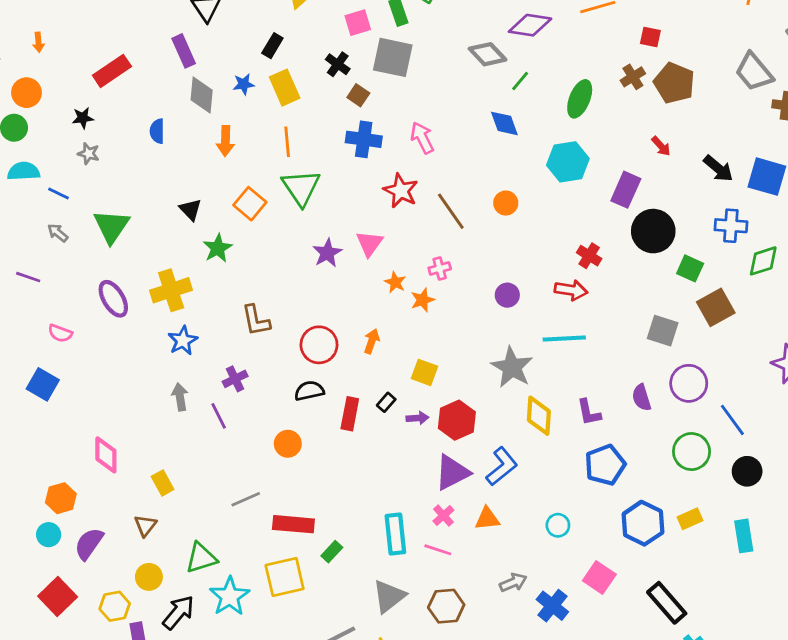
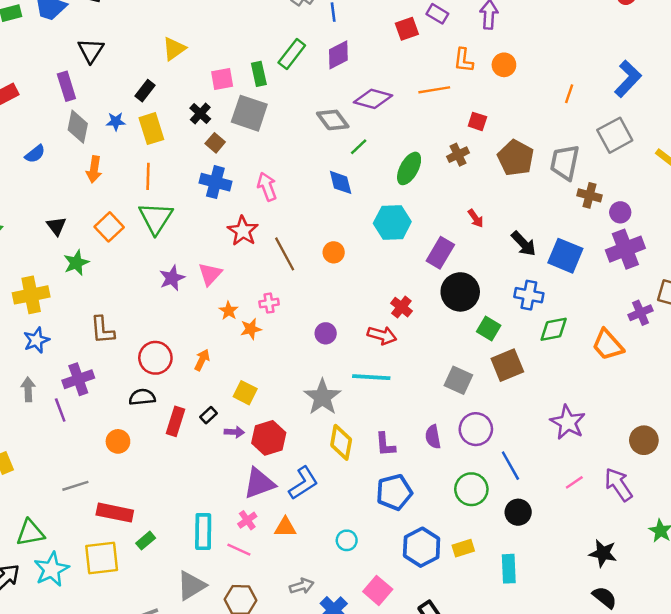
gray trapezoid: (754, 72) -> (565, 162), turned 45
brown pentagon: (674, 83) -> (516, 158), moved
blue semicircle: (157, 131) -> (35, 154), turned -135
purple cross: (235, 379) -> (78, 379), size x1.4

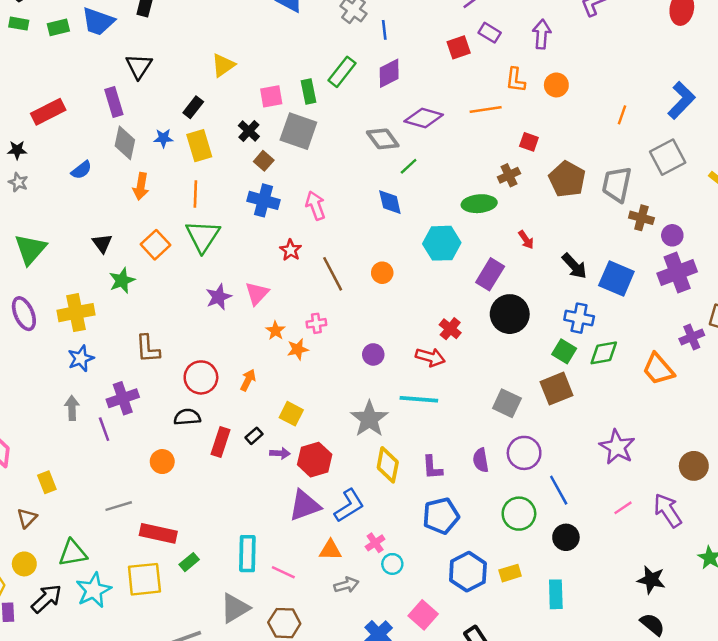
green ellipse: (409, 168) -> (479, 204), moved, turned 56
red star: (243, 231) -> (291, 250), size x0.7
green square: (489, 329) -> (564, 351), moved
pink cross: (247, 520) -> (375, 543), moved
gray arrow: (302, 586) -> (346, 585), moved

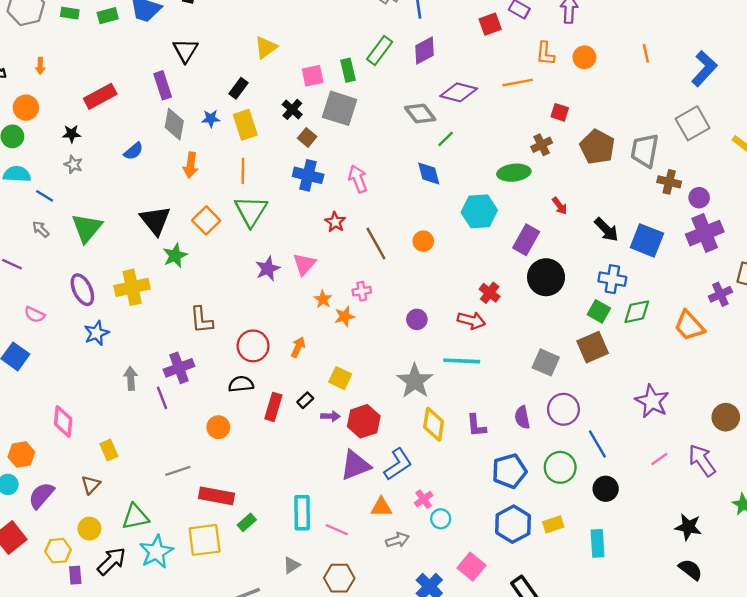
orange line: (622, 115) -> (646, 53), moved, turned -30
black triangle: (102, 243) -> (155, 220), size x1.6
blue star: (81, 358) -> (96, 333), moved
blue pentagon: (441, 516) -> (509, 471), moved
gray triangle: (235, 608) -> (292, 565), size x0.6

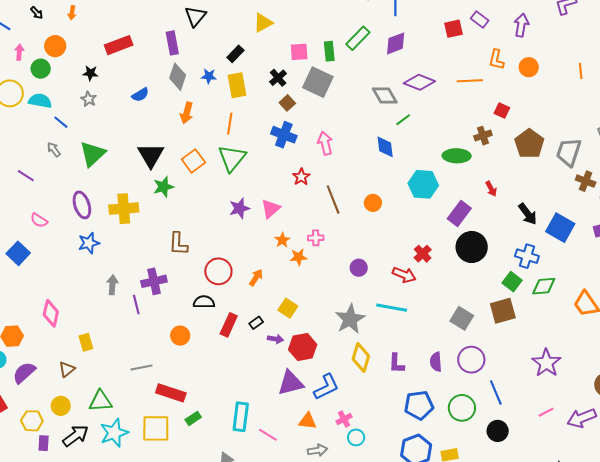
purple arrow: (702, 460) -> (582, 418), turned -84

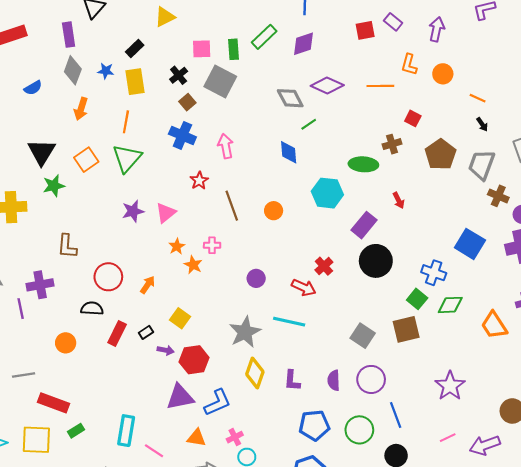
orange line: (581, 71) -> (478, 98), moved, turned -63
black arrow: (528, 214) -> (482, 124), moved, size x0.6
orange star: (299, 257) -> (193, 265), turned 30

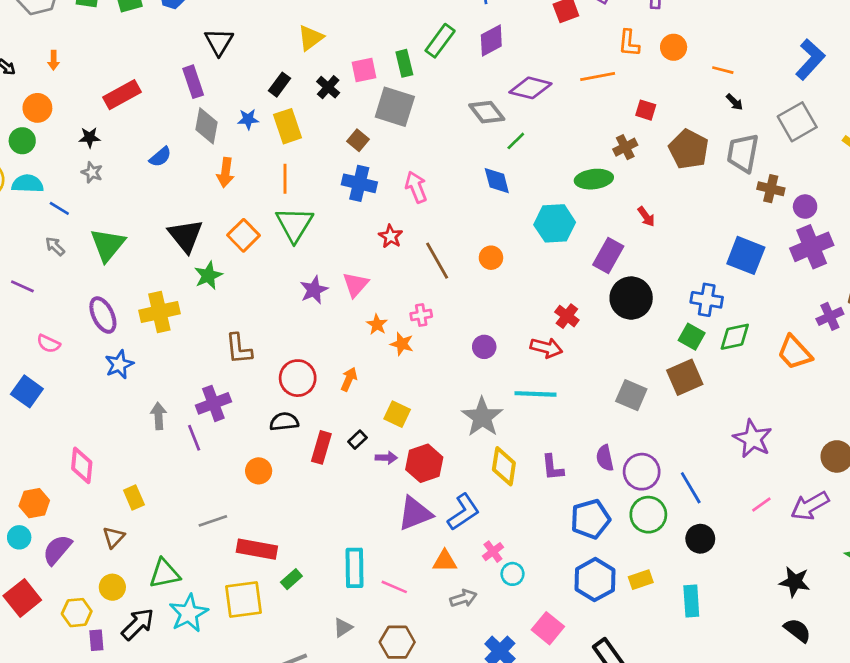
black cross: (179, 75) -> (328, 87), moved
purple circle: (371, 379) -> (642, 472), moved

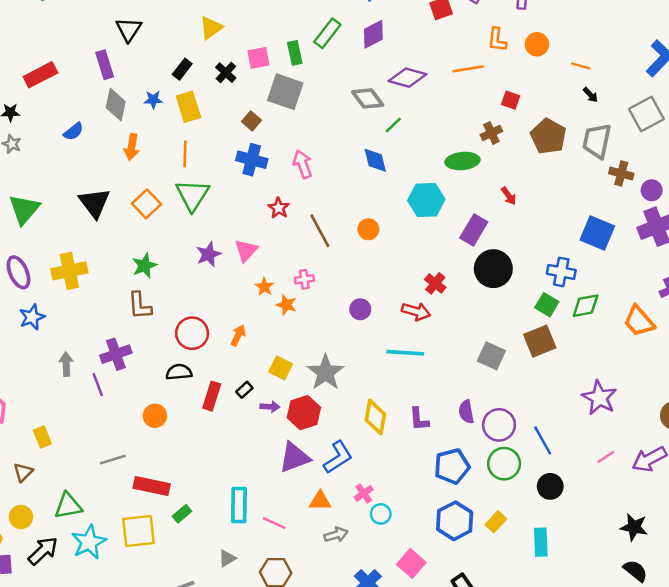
green star: (208, 275) -> (144, 266), moved
gray star: (482, 417) -> (325, 372), moved
yellow rectangle: (641, 580) -> (496, 522), turned -30

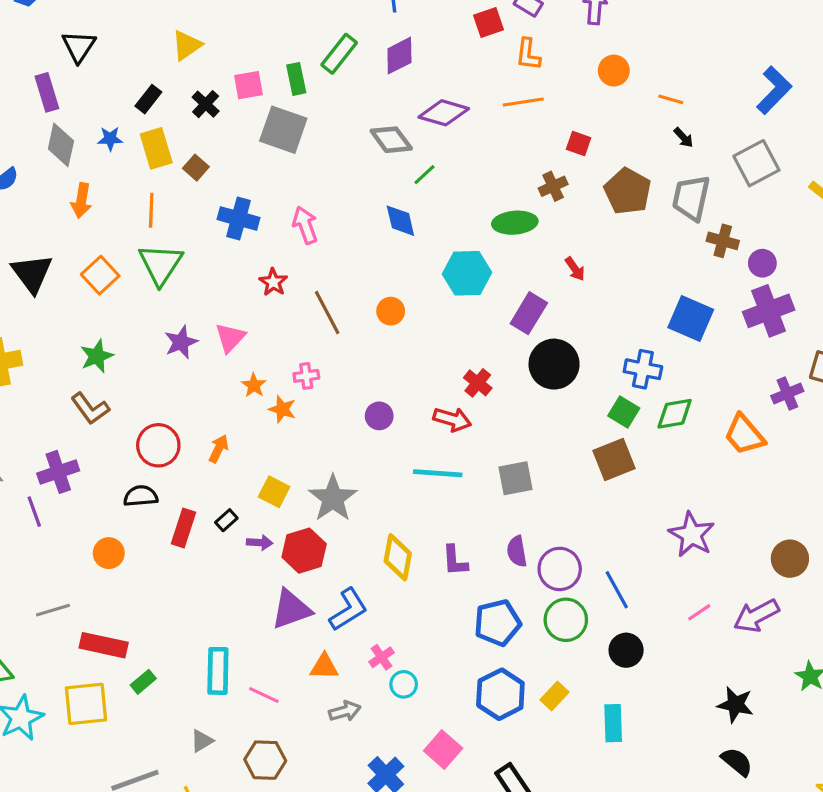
orange L-shape: (497, 40) -> (528, 54), moved
brown square: (251, 121) -> (196, 168), moved
brown L-shape: (140, 306) -> (90, 409), turned -32
gray square: (491, 356) -> (516, 478), moved, turned -36

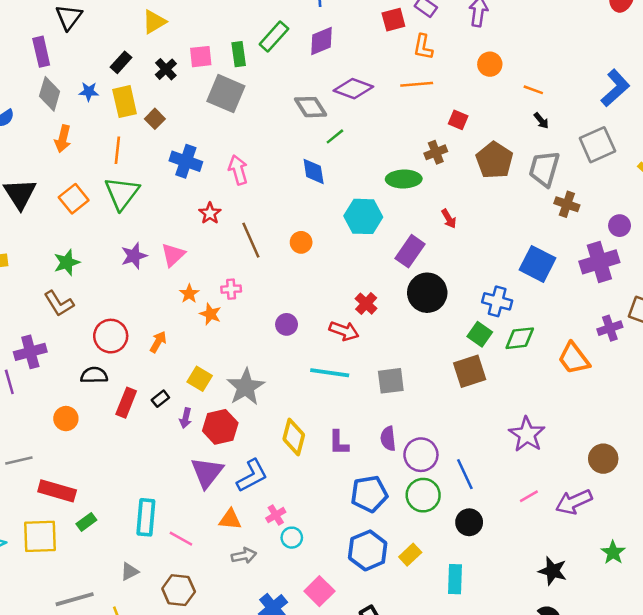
purple circle: (762, 263) -> (620, 226), moved
purple arrow: (260, 543) -> (186, 418), turned 96
purple triangle: (291, 609) -> (207, 472), turned -36

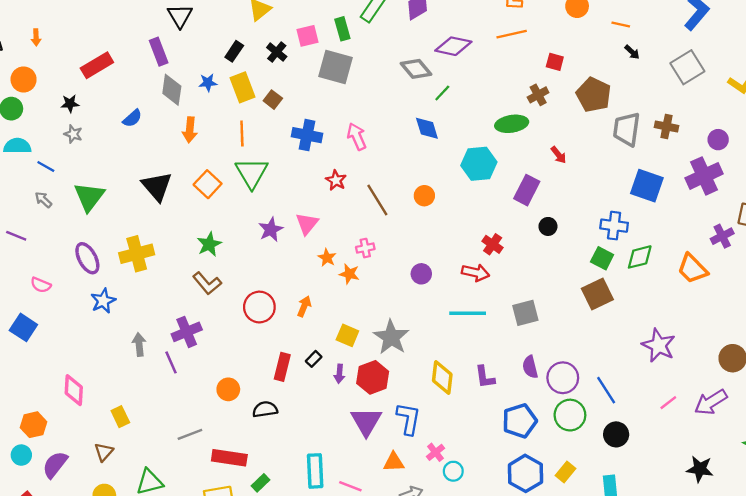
gray trapezoid: (544, 169) -> (627, 129), moved
black circle: (427, 293) -> (548, 226), size x0.5
black semicircle: (94, 375) -> (265, 409), moved
blue L-shape: (252, 476) -> (408, 419), turned -44

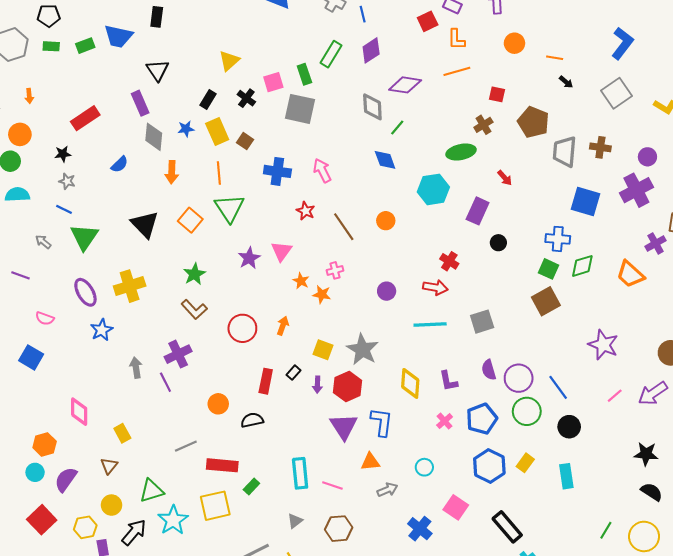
gray diamond: (416, 69) -> (372, 107), turned 40
blue line: (46, 167) -> (64, 209), moved
pink cross: (436, 452) -> (445, 421), moved

